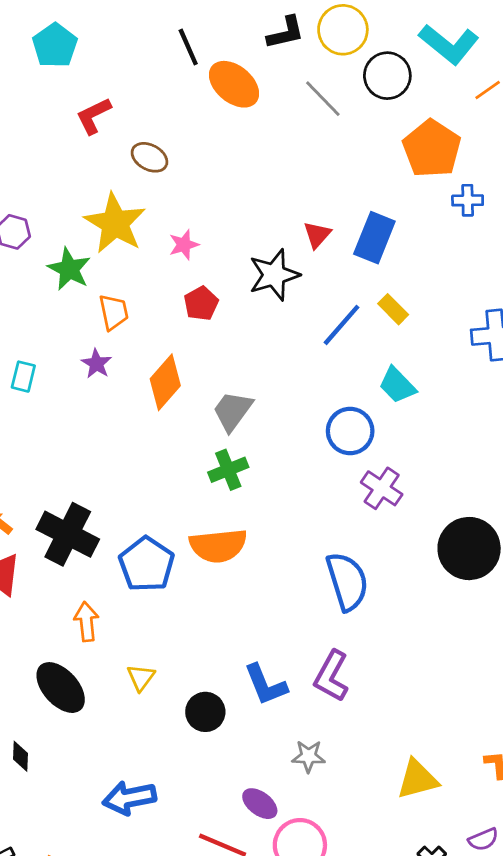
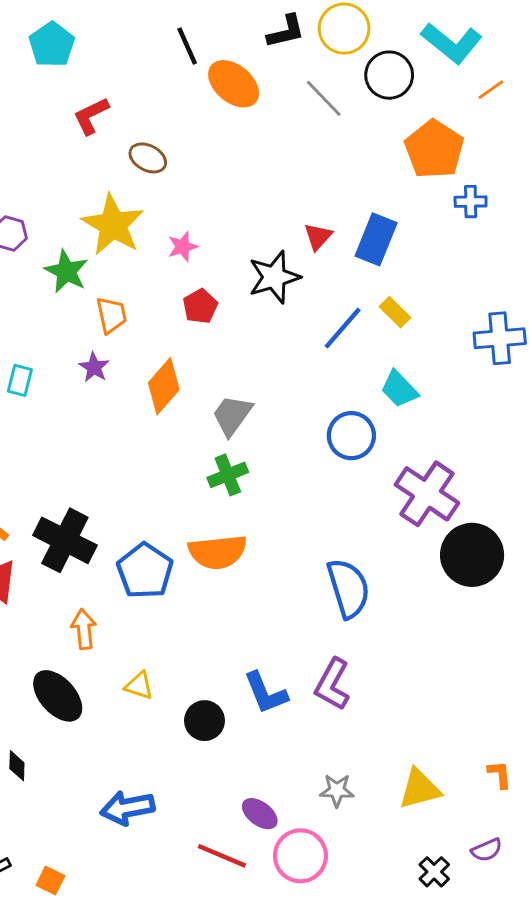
purple cross: (382, 488) -> (427, 494), moved, size x1.5
yellow triangle: (141, 677) -> (139, 686), turned -48
gray star: (309, 756) -> (337, 790), moved

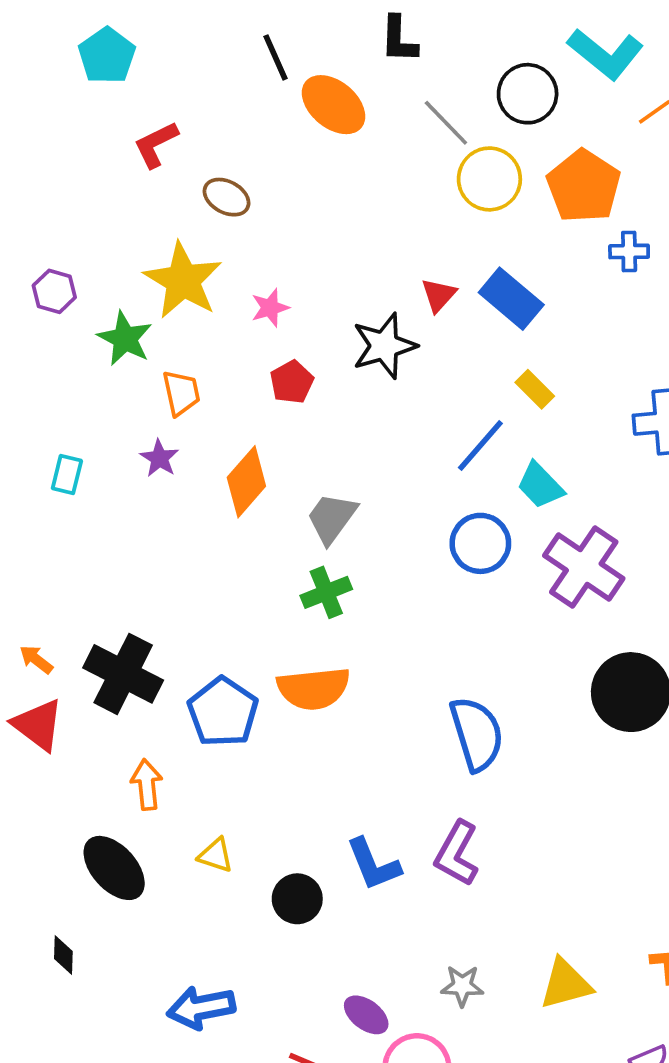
yellow circle: (344, 29) -> (489, 179), moved
black L-shape: (286, 31) -> (399, 39), turned 105
blue rectangle: (376, 239) -> (511, 299), turned -72
blue line: (343, 328) -> (480, 445), moved
purple cross: (427, 494) -> (584, 567), moved

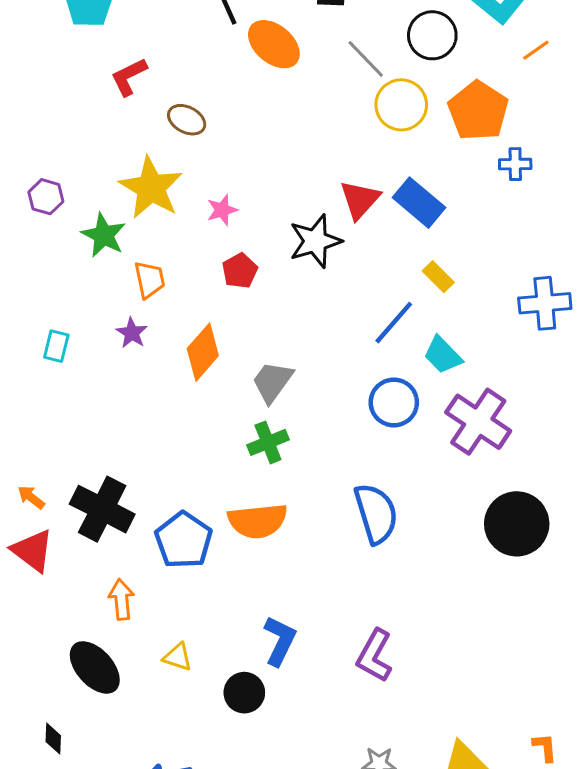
red triangle: (439, 295) -> (360, 200), size x1.4
blue semicircle: (477, 734) -> (376, 513), moved
blue L-shape: (373, 864) -> (280, 641), moved, turned -132

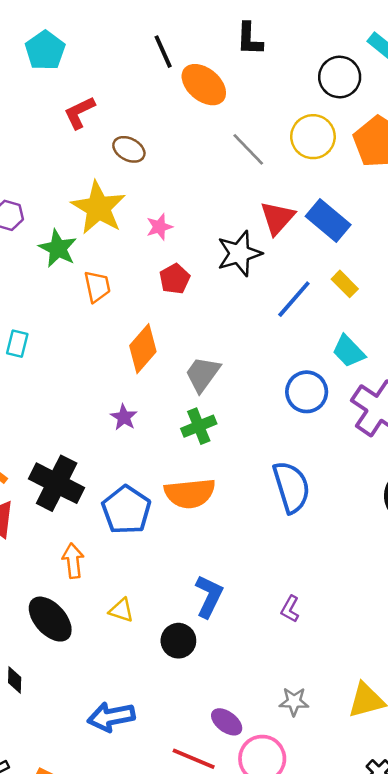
gray line: (366, 59) -> (248, 149), moved
blue line: (394, 323) -> (294, 299), moved
purple star: (132, 333) -> (124, 417), moved
purple L-shape: (375, 656) -> (290, 609), size x0.6

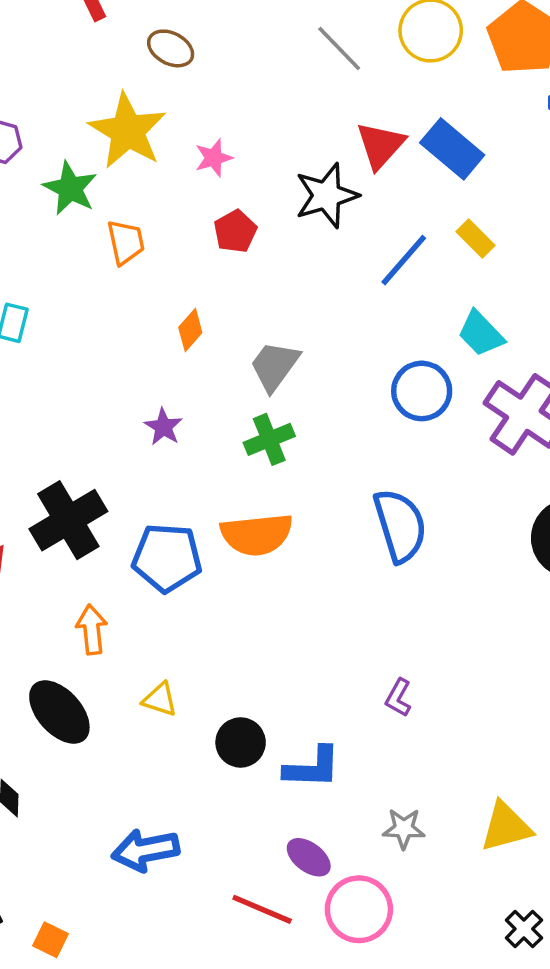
orange diamond: (143, 349) -> (190, 330), size x0.6
black cross: (57, 483) -> (68, 520), turned 32
blue pentagon: (126, 510) -> (167, 558), turned -30
blue L-shape: (209, 596) -> (312, 768), moved, turned 66

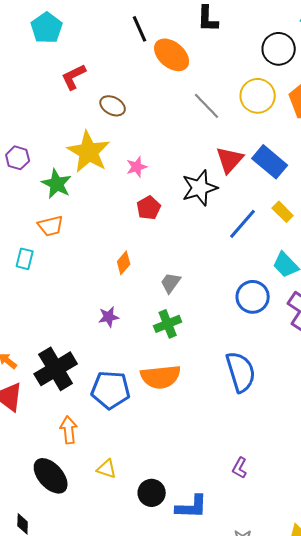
orange trapezoid: (126, 242) -> (51, 226), moved, turned 88
gray trapezoid: (275, 366) -> (171, 283), size x0.7
purple star: (163, 427) -> (109, 317), turned 30

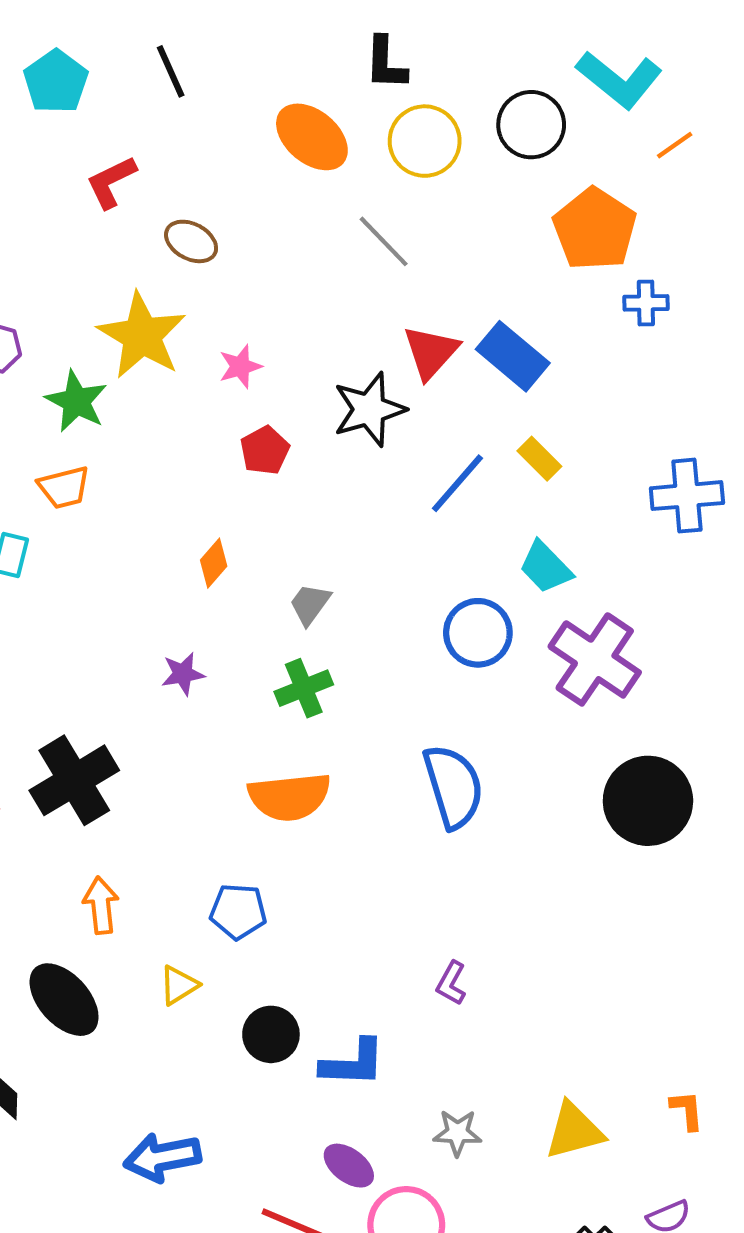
black line: (140, 29) -> (171, 71), moved
yellow circle: (258, 96) -> (425, 141), moved
blue pentagon: (111, 390) -> (238, 911), moved, size x0.7
yellow triangle: (107, 469) -> (179, 985), turned -50

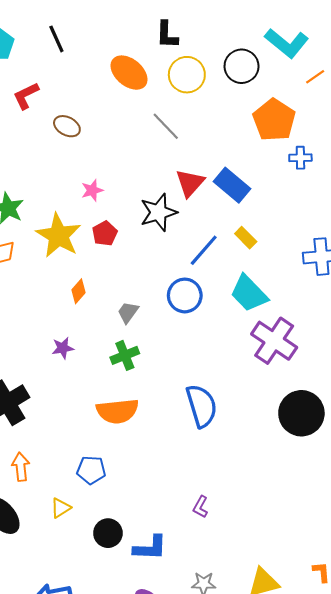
yellow star: (142, 336) -> (59, 236), moved
cyan trapezoid: (546, 567) -> (249, 293), size x1.4
blue circle: (478, 633) -> (185, 295), moved

